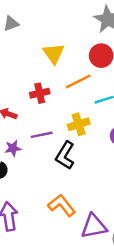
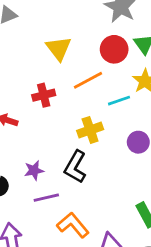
purple line: (42, 135) -> (46, 198), moved
purple star: (13, 148) -> (34, 170), moved

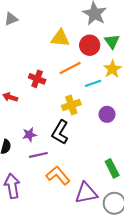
yellow triangle: (59, 48) -> (60, 38), moved, turned -48
red cross: (44, 95) -> (37, 79), turned 35

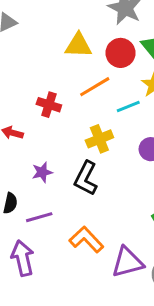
purple star: (29, 135) -> (42, 172), moved
purple line: (38, 155) -> (39, 217), moved

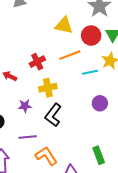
red cross: (49, 105) -> (37, 62), turned 35
yellow cross: (99, 139) -> (48, 88), moved
purple line: (39, 217) -> (28, 137), moved

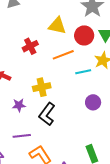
red cross: (37, 62) -> (30, 46), moved

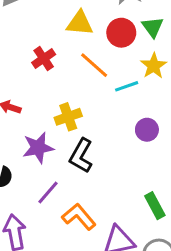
orange line: (63, 55) -> (94, 65), turned 70
purple star: (19, 105) -> (38, 148), size x1.5
purple line: (22, 136) -> (48, 192), turned -36

